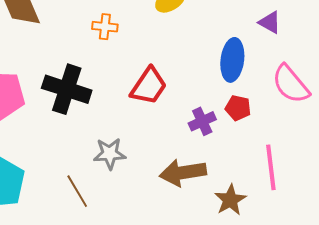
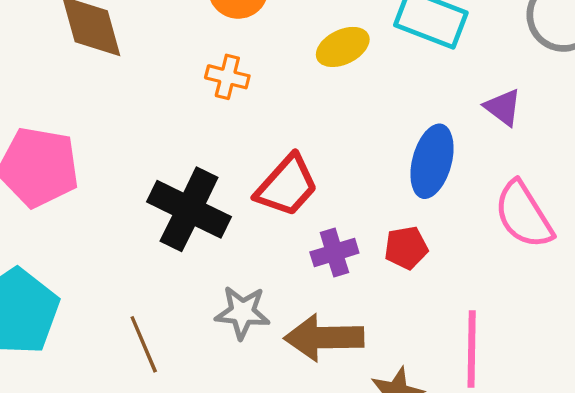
black cross: (67, 89) -> (189, 209), moved
red pentagon: (238, 108) -> (406, 248), moved, turned -30
purple cross: (202, 121) -> (334, 253), moved
gray star: (110, 154) -> (242, 312), moved

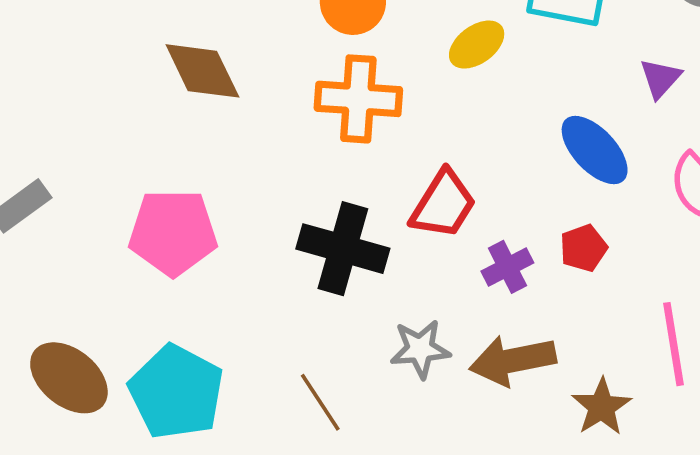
orange cross: (227, 77) -> (358, 99), size x1.8
purple triangle: (503, 107) -> (660, 78), turned 45
blue ellipse: (432, 161) -> (595, 150), turned -48

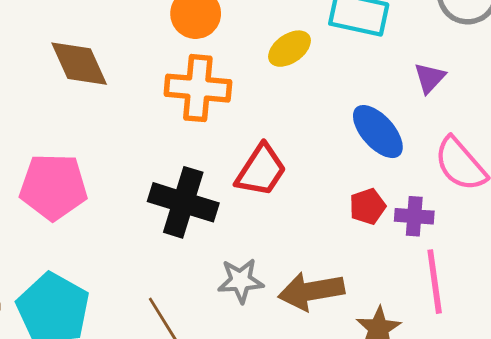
purple cross: (507, 267) -> (414, 216), moved, turned 30

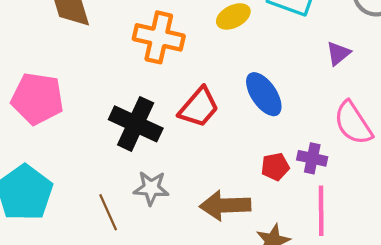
blue ellipse: (378, 132) -> (264, 94), moved
red pentagon: (368, 206) -> (275, 167), moved
gray star: (241, 281) -> (151, 188), moved

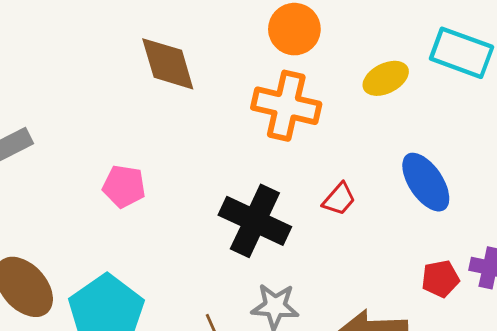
pink pentagon: (37, 99) -> (124, 186), size x0.6
red trapezoid: (199, 107) -> (339, 199), size x0.6

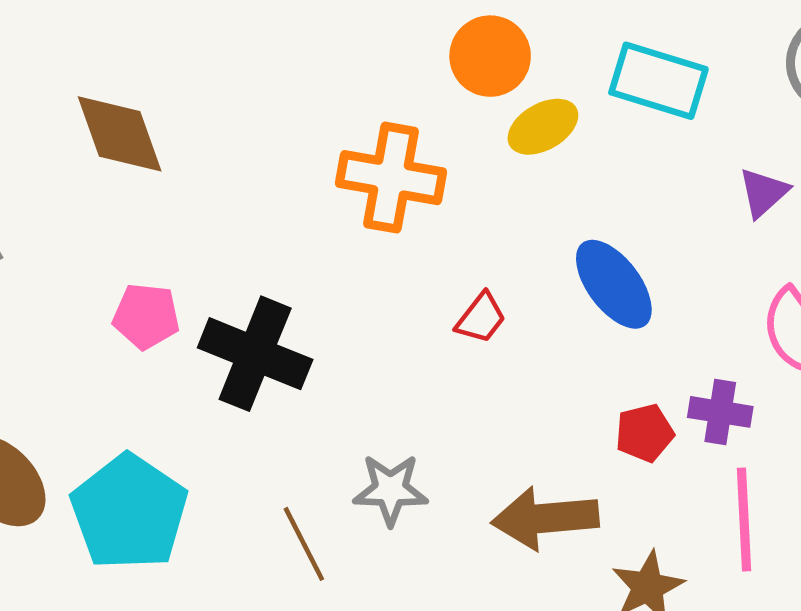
orange circle: (294, 29) -> (490, 56), moved
brown diamond: (168, 64) -> (120, 134), moved
black cross: (255, 221) -> (255, 354), moved

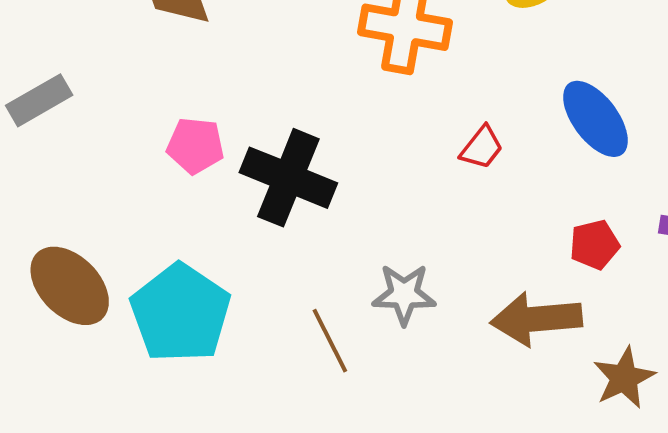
red pentagon: (645, 433) -> (594, 245), moved

